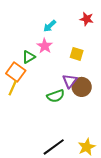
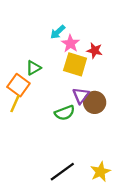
red star: (87, 19) -> (95, 50), moved
pink star: (45, 46) -> (70, 44), moved
yellow square: (77, 54) -> (75, 64), moved, size x1.5

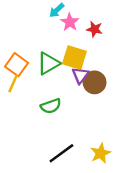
yellow square: (75, 64) -> (74, 58), moved
green triangle: (33, 68) -> (48, 63), moved, size x1.5
green semicircle: (65, 113) -> (51, 106), moved

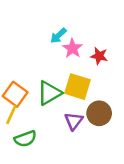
purple triangle: (80, 75) -> (74, 121), moved
green semicircle: (51, 106) -> (25, 139), moved

